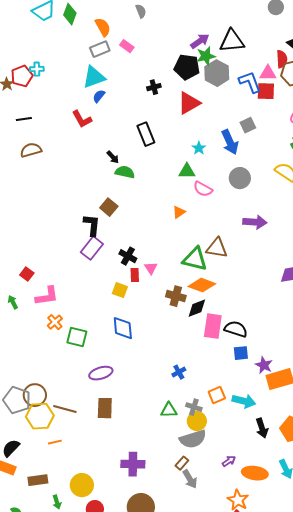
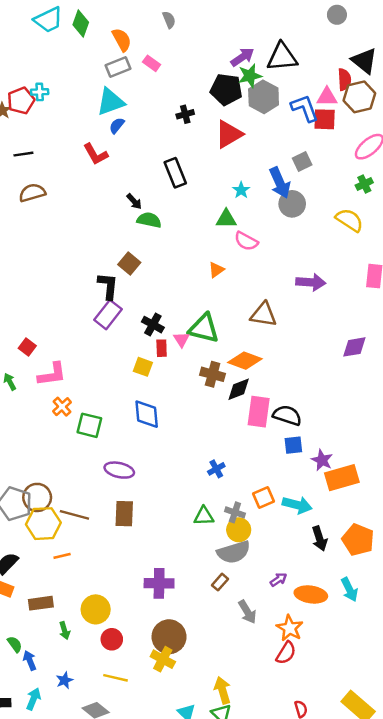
gray circle: (240, 178) -> (292, 204), moved
green triangle: (195, 259) -> (204, 328), moved
purple ellipse: (101, 373) -> (119, 470), turned 30
gray arrow: (190, 479) -> (247, 612), moved

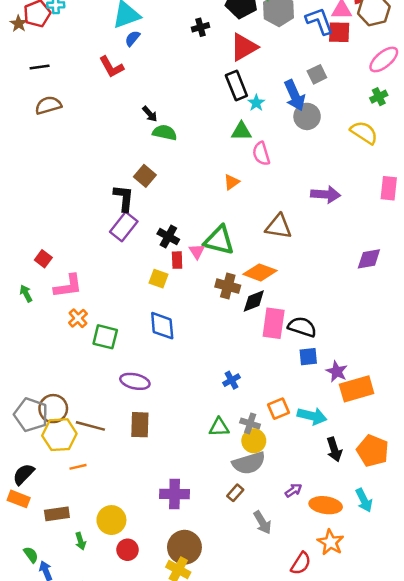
black rectangle: (175, 173) -> (236, 85), moved
pink semicircle: (246, 241) -> (261, 154), turned 45
orange star: (290, 628) -> (331, 542), moved

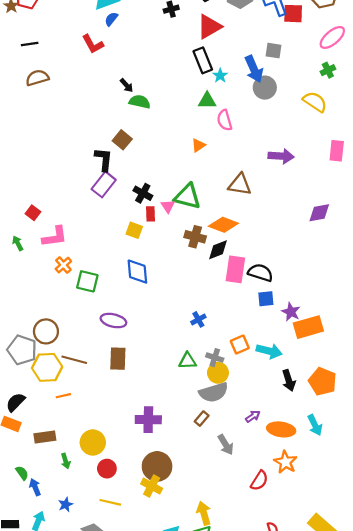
gray square: (317, 74) -> (274, 51), turned 35
brown circle: (53, 409) -> (46, 331), moved

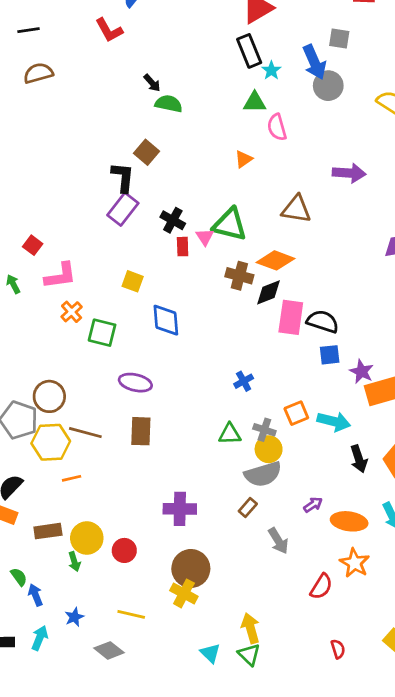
yellow square: (134, 230) -> (133, 281), moved
yellow circle: (93, 442) -> (87, 538), moved
red circle: (107, 469) -> (124, 550), moved

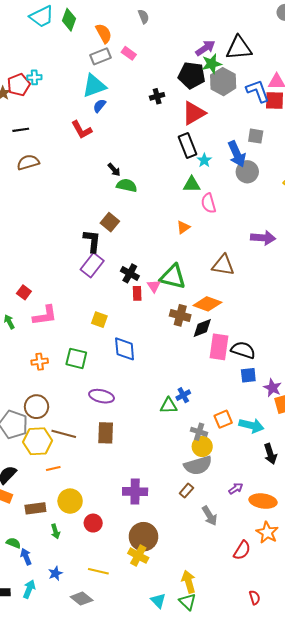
orange cross: (72, 312) -> (40, 362), moved, turned 35
green triangle: (230, 434) -> (169, 406), moved
yellow circle: (87, 538) -> (70, 501), moved
green semicircle: (19, 577) -> (13, 543), turned -32

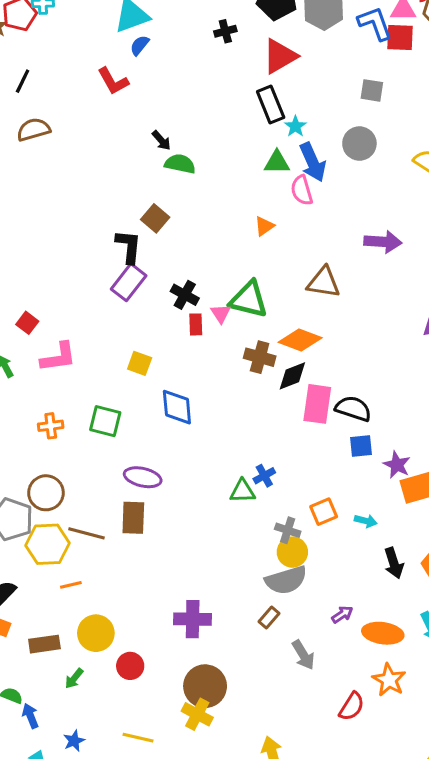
black line: (21, 130) -> (23, 81), turned -56
blue arrow: (237, 154) -> (313, 162), moved
cyan arrow: (251, 426) -> (366, 521), size x0.6
brown rectangle: (106, 433) -> (133, 518), moved
green arrow: (55, 531) -> (74, 678), turned 56

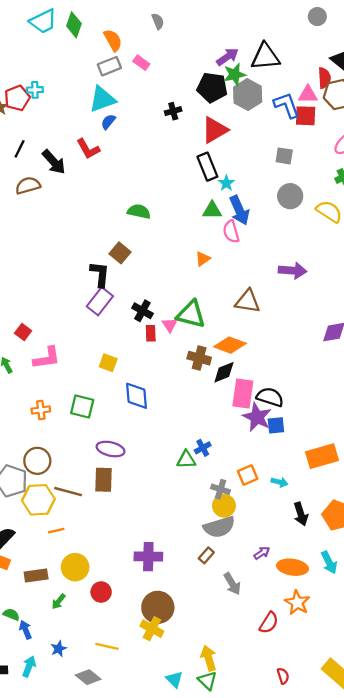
black arrow: (161, 140) -> (54, 162), moved, size x1.6
gray circle: (359, 144) -> (290, 196), moved
purple star: (397, 465) -> (257, 417), moved, size x1.4

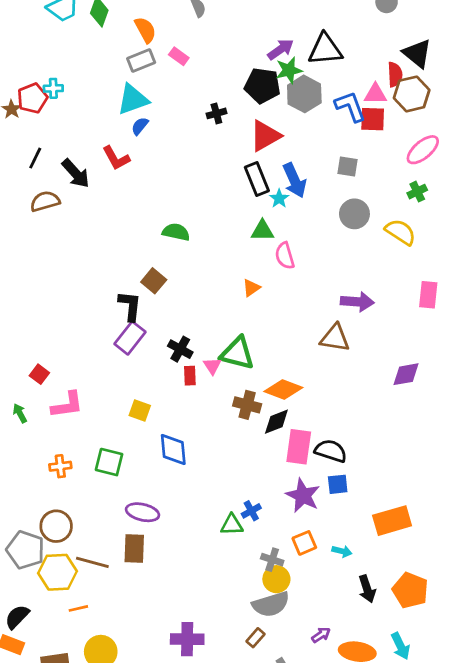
blue arrow: (239, 210) -> (295, 180), moved
brown triangle: (248, 301) -> (335, 338), moved
purple star: (257, 417) -> (303, 495), moved

